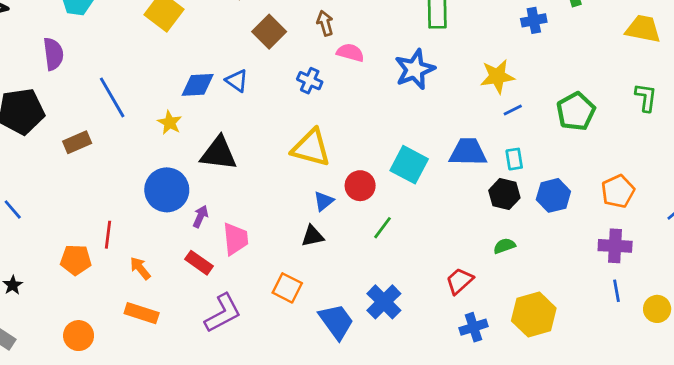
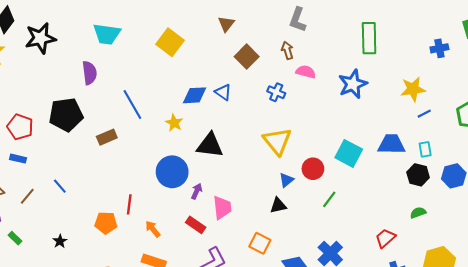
yellow triangle: (311, 148) -> (277, 141), turned 36

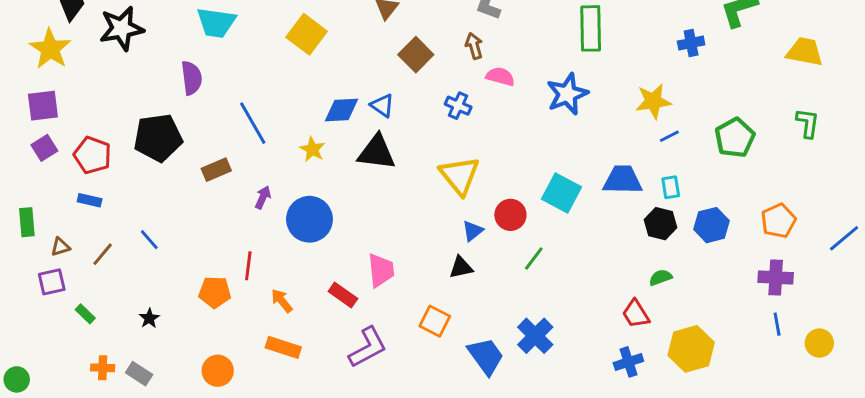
black triangle: (210, 145) -> (376, 152), moved
purple arrow: (197, 191) -> (263, 197), moved
red trapezoid: (385, 238) -> (636, 314), moved, turned -80

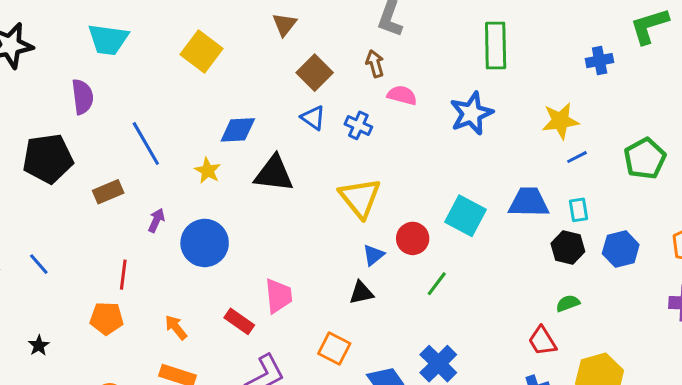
blue triangle: (382, 106) -> (313, 118), moved
red line: (248, 266) -> (123, 275), moved

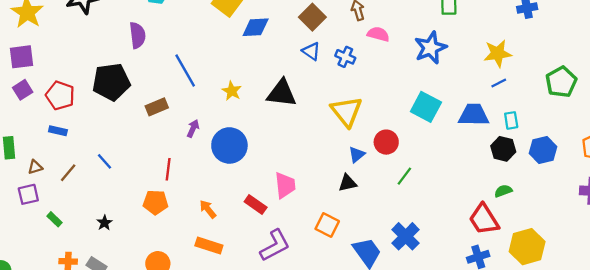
blue diamond: (238, 130) -> (256, 27), moved
blue line: (577, 157) -> (499, 83), moved
cyan square: (465, 216) -> (426, 107), moved
red trapezoid: (542, 341) -> (484, 219), size x1.4

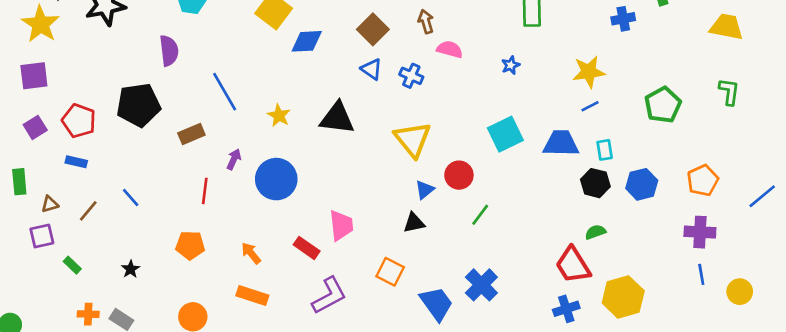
blue star: (431, 48) -> (511, 65), size x0.5
purple square: (23, 90) -> (35, 127), moved
cyan square: (426, 107) -> (505, 134), turned 36
red line: (168, 169) -> (205, 191), moved

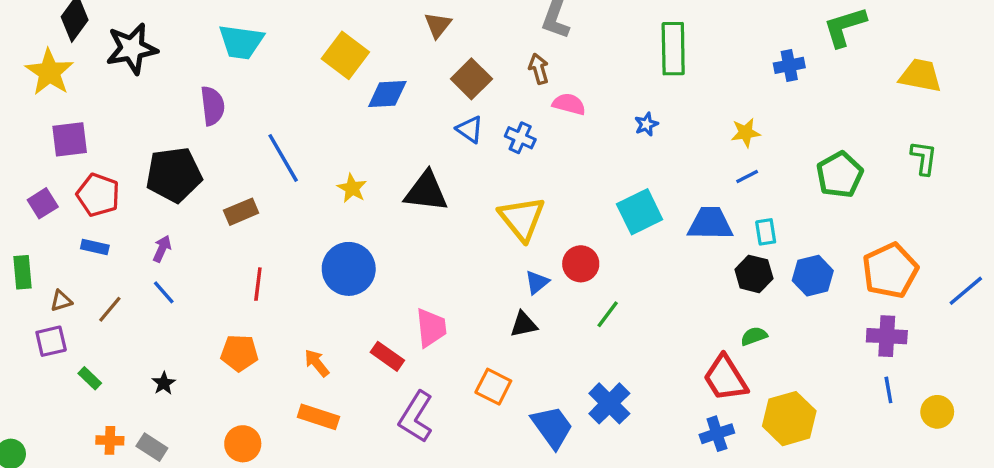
yellow star: (589, 72) -> (746, 133), size x0.7
purple square: (34, 76) -> (70, 139), moved
purple arrow: (234, 159) -> (162, 249), moved
orange pentagon: (703, 180) -> (890, 271), size x1.4
purple L-shape: (329, 296) -> (416, 417), turned 150

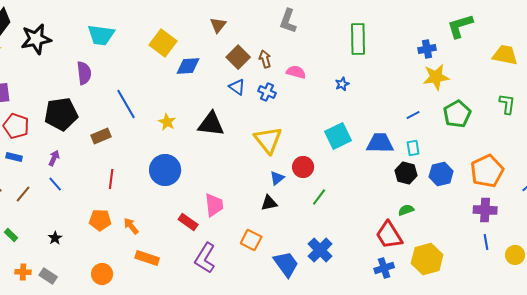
brown arrow: (539, 69) -> (265, 59), moved
yellow star: (746, 133) -> (436, 77), moved, size x1.5
blue line: (747, 176) -> (413, 115), moved
orange arrow: (317, 363) -> (131, 226), moved

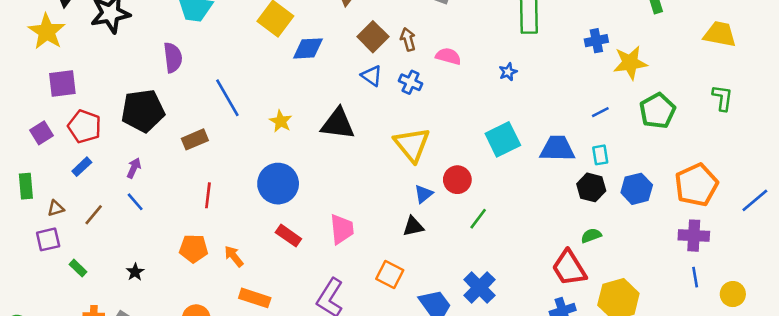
blue cross: (427, 49) -> (596, 41), moved
blue rectangle: (14, 157) -> (82, 167), turned -56
red rectangle: (188, 222) -> (288, 236), moved

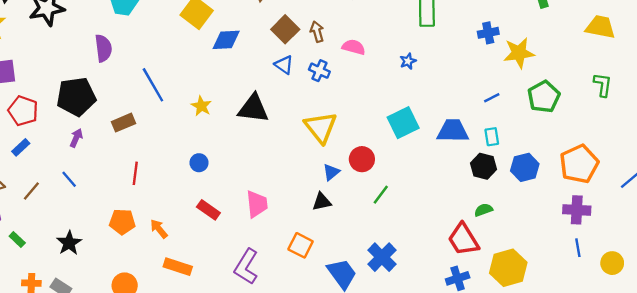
purple arrow: (134, 168) -> (76, 138), moved
blue circle: (278, 184) -> (199, 163), size x0.5
black star: (135, 272) -> (69, 243), size x1.5

